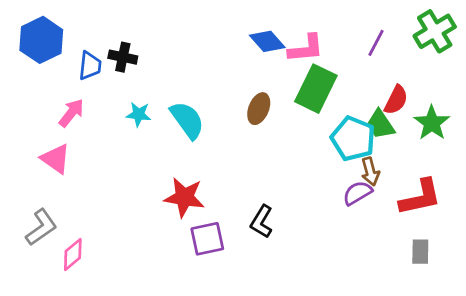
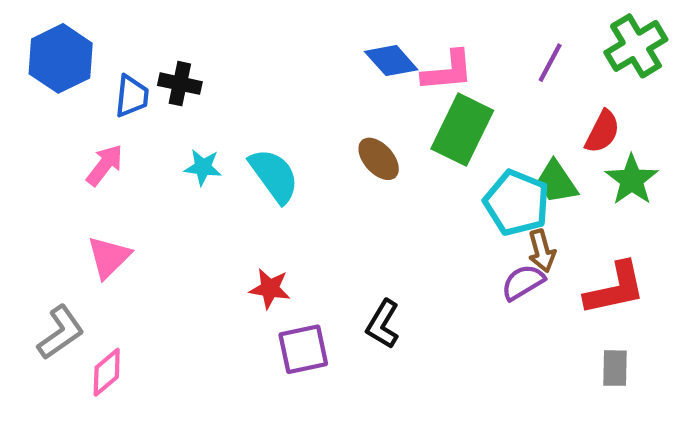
red semicircle: (396, 100) -> (602, 132), moved
brown ellipse: (259, 109) -> (379, 159), turned -64
pink triangle: (56, 159) -> (109, 257), moved, turned 40
red star: (184, 197) -> (270, 289), size x0.7

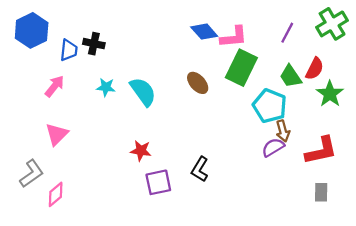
green trapezoid: (556, 182) -> (291, 76), moved

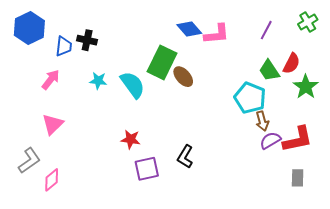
green cross: (332, 24) -> (308, 22), size x0.7
green rectangle: (241, 68) -> (162, 62), moved
purple semicircle: (273, 147) -> (270, 140), moved

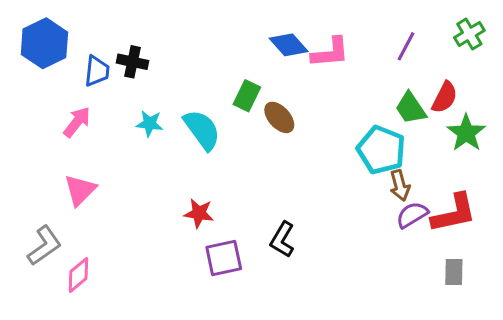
green rectangle: (162, 62) -> (247, 96), size x0.6

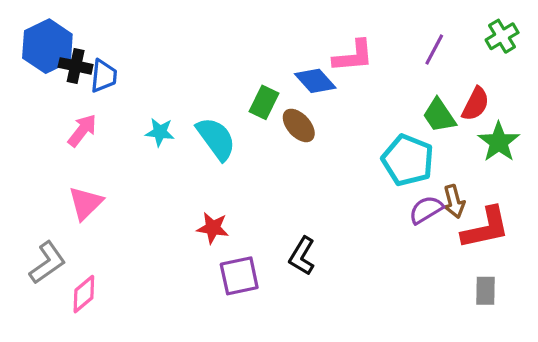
blue diamond: (289, 45) -> (315, 81), moved
black cross: (132, 62) -> (76, 66), moved
brown arrow: (400, 185) -> (454, 201), moved
purple semicircle: (412, 215) -> (426, 210), moved

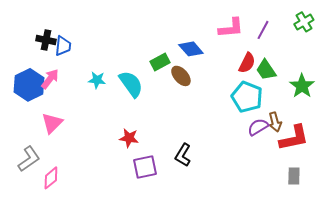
blue hexagon: (47, 46) -> (29, 85), moved
pink L-shape: (353, 56) -> (231, 28), moved
green rectangle: (264, 102) -> (160, 62), turned 36
red semicircle: (476, 104) -> (247, 63), moved

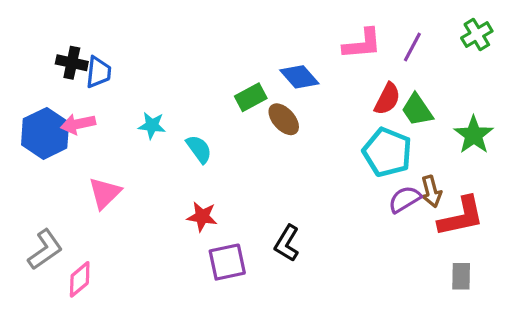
pink arrow: (50, 79) -> (78, 124), turned -140
cyan semicircle: (131, 84) -> (199, 149), moved, size x0.7
pink triangle: (52, 123) -> (105, 193), moved

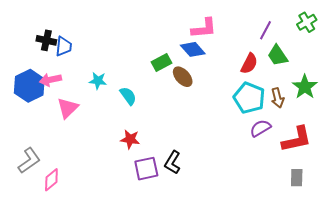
pink L-shape: (362, 44) -> (204, 28), moved
green trapezoid: (417, 110) -> (278, 55), moved
brown arrow: (431, 191) -> (278, 98), moved
pink triangle: (105, 193) -> (68, 108), moved
black L-shape: (287, 243) -> (173, 162), moved

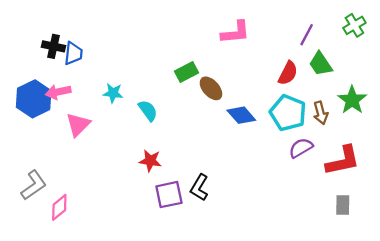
blue diamond: (193, 49) -> (241, 115), moved

